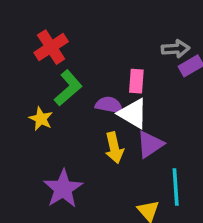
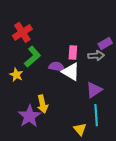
gray arrow: (176, 49) -> (96, 56), moved
purple triangle: (150, 144) -> (94, 90), moved
yellow arrow: (114, 148) -> (43, 104), moved

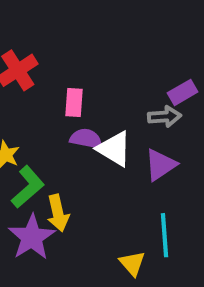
pink rectangle: (73, 53) -> (74, 103), moved
green L-shape: (32, 57) -> (28, 187), moved
purple triangle: (94, 90) -> (160, 165), moved

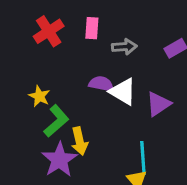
pink rectangle: (74, 103) -> (92, 28), moved
gray arrow: (164, 117) -> (124, 47), moved
cyan line: (164, 235) -> (143, 158), moved

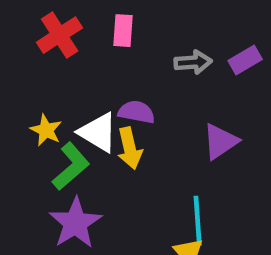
gray arrow: (124, 47) -> (193, 62), moved
white triangle: (123, 92) -> (98, 132), moved
yellow arrow: (80, 141) -> (130, 148), moved

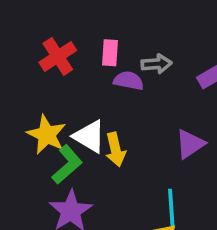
gray arrow: (193, 62) -> (156, 64), moved
purple semicircle: (136, 112) -> (129, 81), moved
yellow star: (46, 130) -> (47, 135), size x1.5

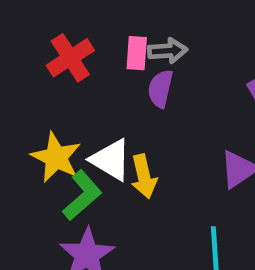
gray arrow: (156, 64) -> (168, 51), moved
purple semicircle: (129, 81) -> (160, 89), turned -88

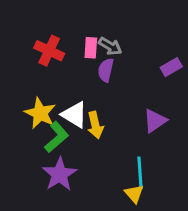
gray arrow: (168, 51) -> (110, 46), turned 35
red cross: (70, 58) -> (49, 51), turned -32

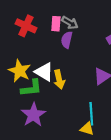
green L-shape: (57, 137) -> (31, 88), turned 35
yellow triangle: (134, 194) -> (87, 129), turned -32

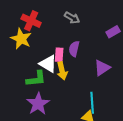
pink rectangle: (56, 24) -> (59, 55), moved
purple semicircle: (67, 40) -> (74, 49), moved
yellow star: (20, 71) -> (21, 39), moved

